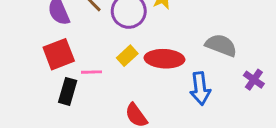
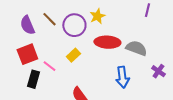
red ellipse: (164, 59) -> (107, 42), moved
pink line: (91, 72) -> (49, 66), turned 40

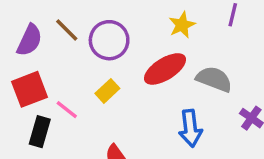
yellow star: (97, 16) -> (182, 25), moved
purple semicircle: (27, 25) -> (29, 40), turned -132
red ellipse: (107, 42) -> (165, 69), turned -35

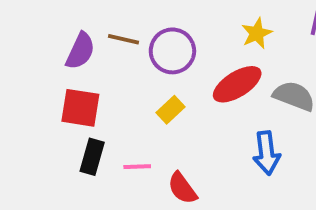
brown line: (67, 30) -> (123, 39), turned -32
red square: (29, 89) -> (80, 108), turned 30
pink line: (67, 110) -> (137, 167), moved, turned -40

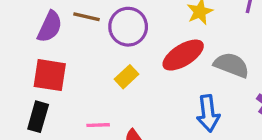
black rectangle: (92, 157) -> (38, 117), moved

